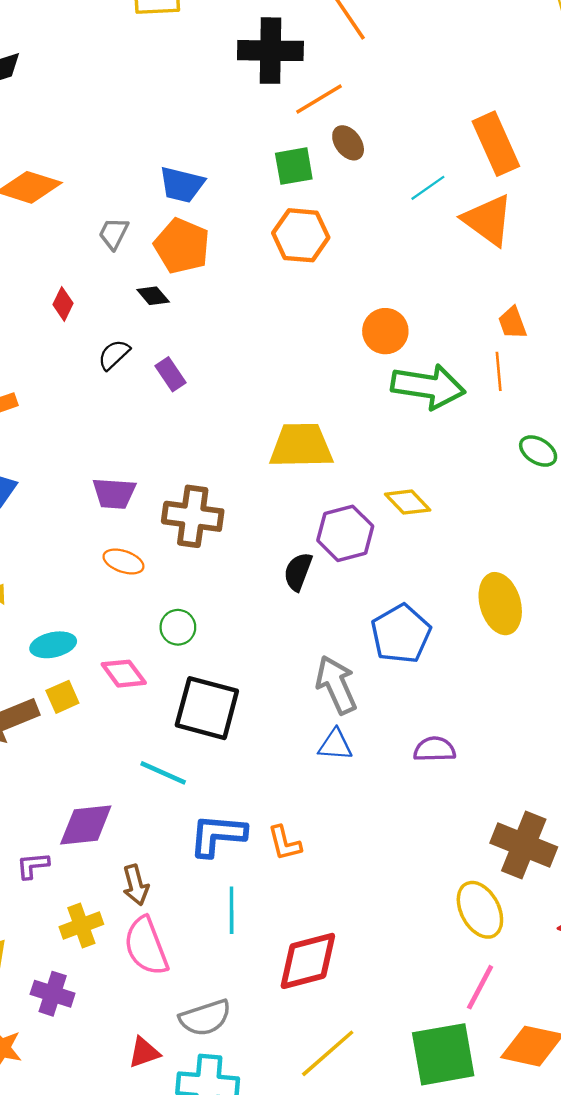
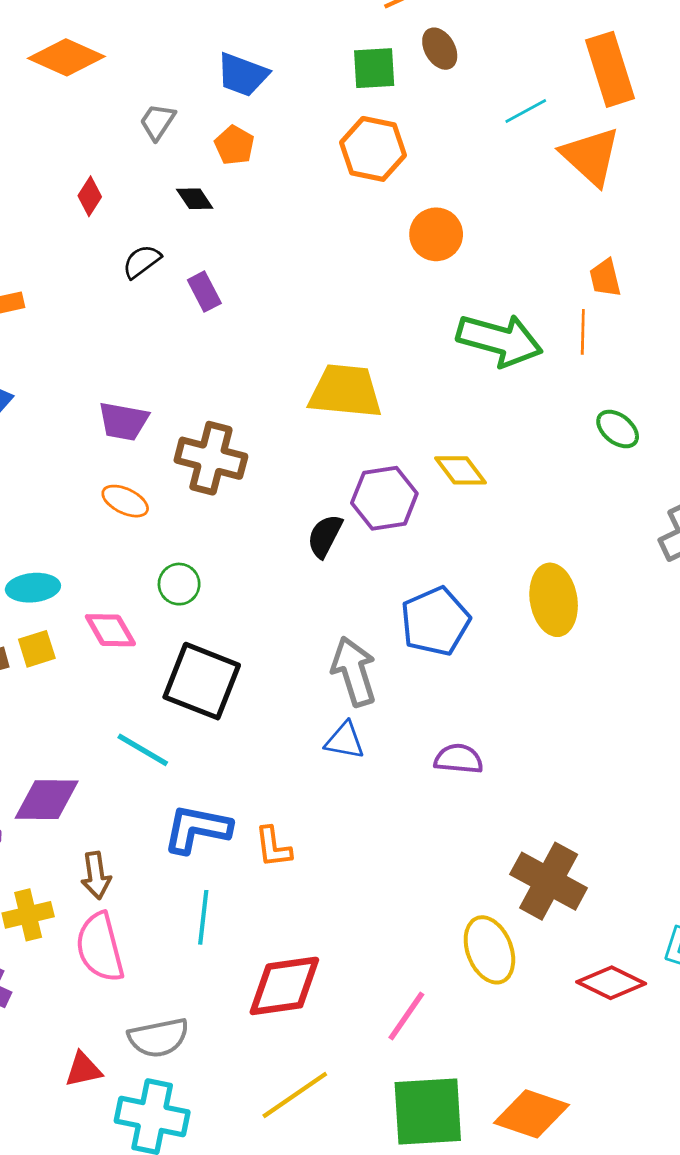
orange pentagon: (182, 246) -> (234, 145), size x0.6
orange circle: (385, 331) -> (436, 234), moved
pink line: (480, 987) -> (406, 1016), moved

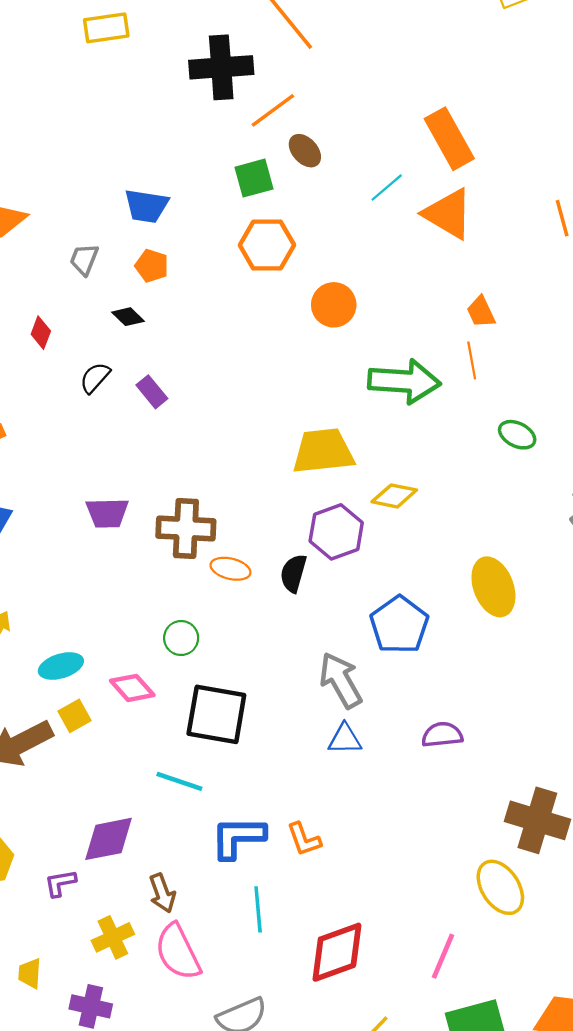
yellow trapezoid: (345, 391) -> (323, 451), moved
yellow diamond: (460, 470) -> (394, 496), turned -30
orange ellipse: (125, 501) -> (230, 569), moved

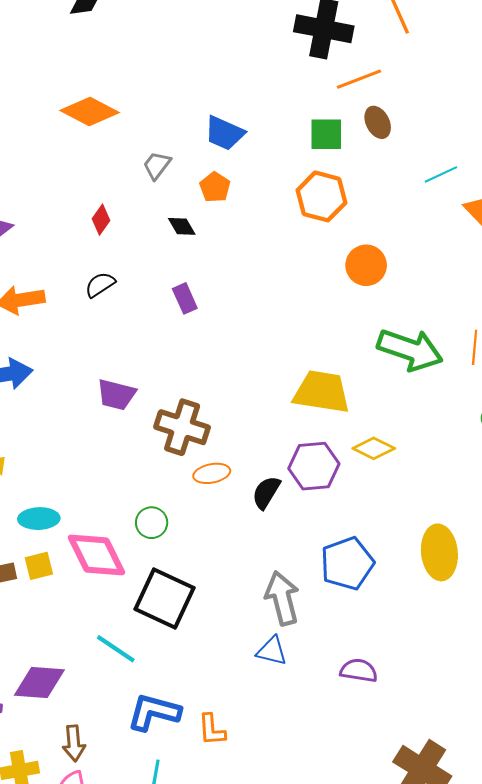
black semicircle: (95, 378) -> (100, 285), moved
orange ellipse: (230, 569) -> (212, 473), turned -40
pink diamond: (132, 688) -> (96, 555), size x1.5

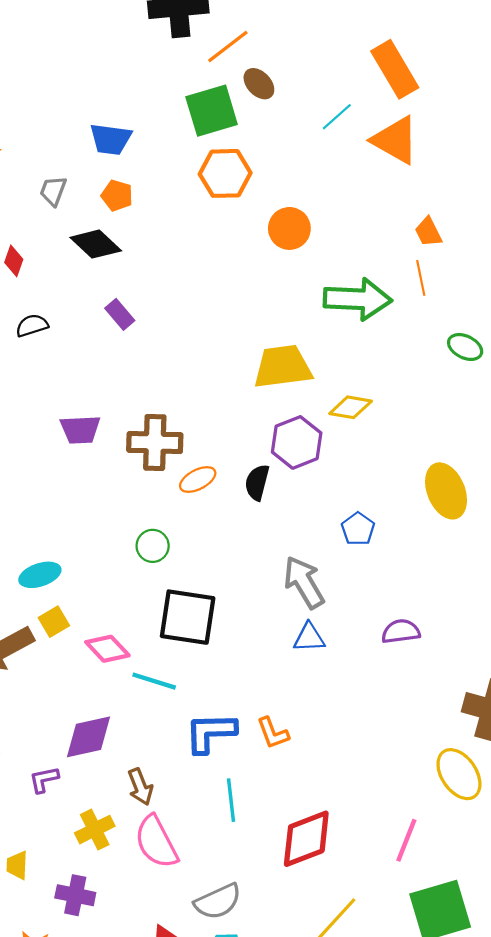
green square: (326, 134) -> (212, 111), size x1.4
black diamond: (182, 226) -> (96, 244), size x1.6
black semicircle: (100, 285) -> (32, 325), turned 32
pink diamond: (96, 555) -> (107, 649), moved, size x0.7
blue pentagon: (347, 563) -> (358, 529), size x0.6

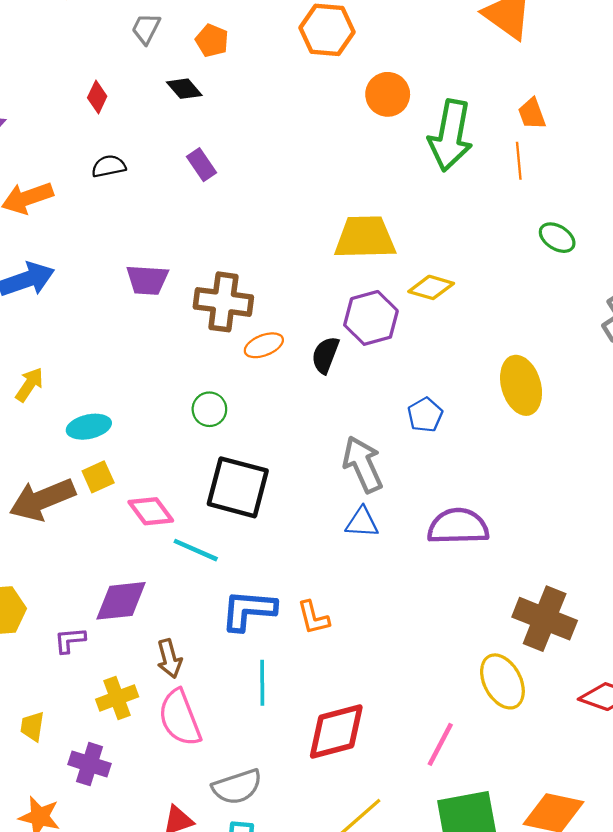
black diamond: (96, 244) -> (184, 89), size x0.7
green arrow: (358, 299) -> (450, 135), moved, turned 92
purple semicircle: (401, 631) -> (458, 526), size x1.5

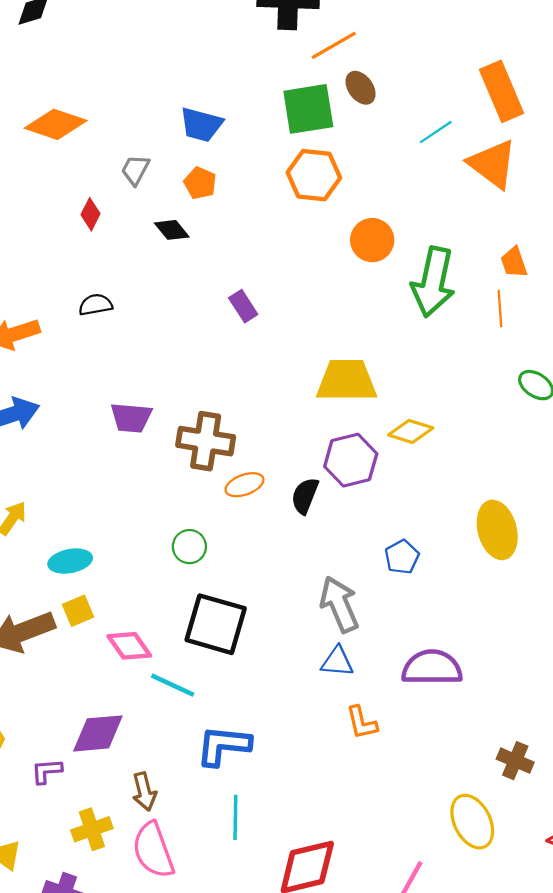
red diamond: (97, 97) -> (90, 214), moved
purple rectangle: (201, 165) -> (243, 306), moved
orange L-shape: (313, 618) -> (362, 723), moved
brown cross: (545, 619) -> (515, 761), size x0.6

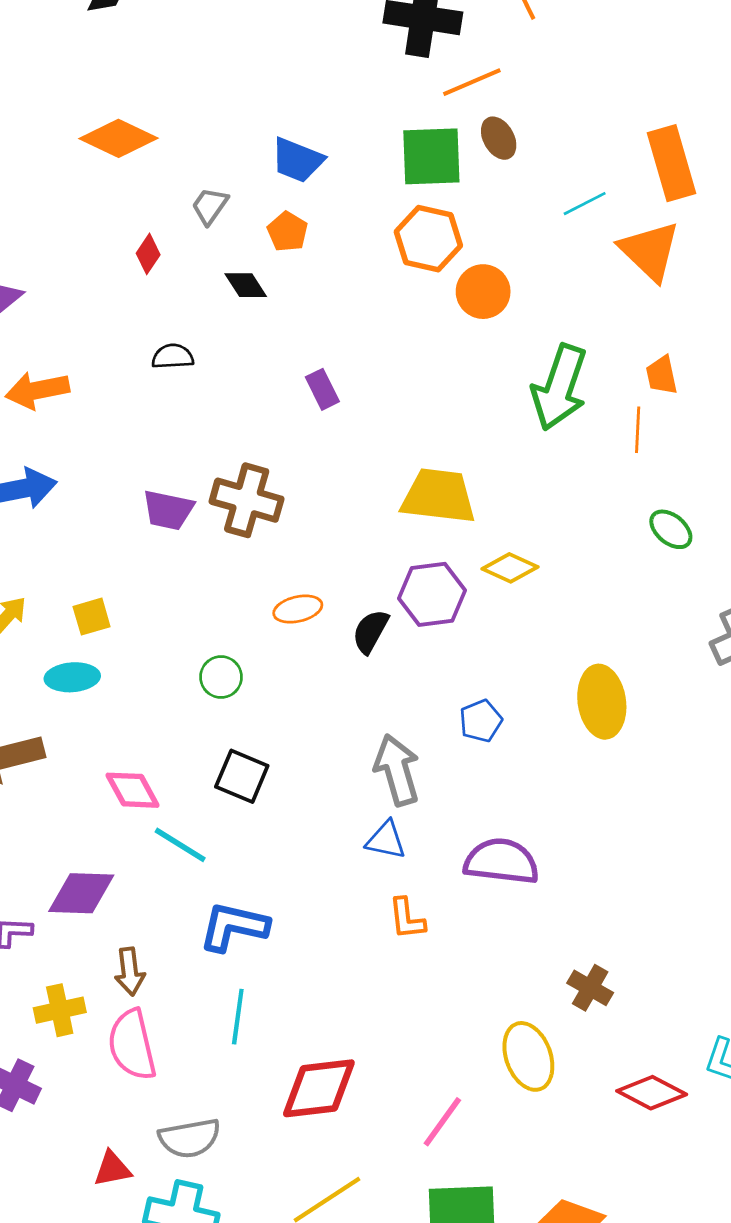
orange circle: (372, 240) -> (483, 292), moved
black semicircle: (96, 305) -> (173, 356), moved
brown cross: (206, 441) -> (247, 500), moved
yellow square: (78, 611) -> (92, 617), moved
black square: (216, 624) -> (242, 776), size x0.7

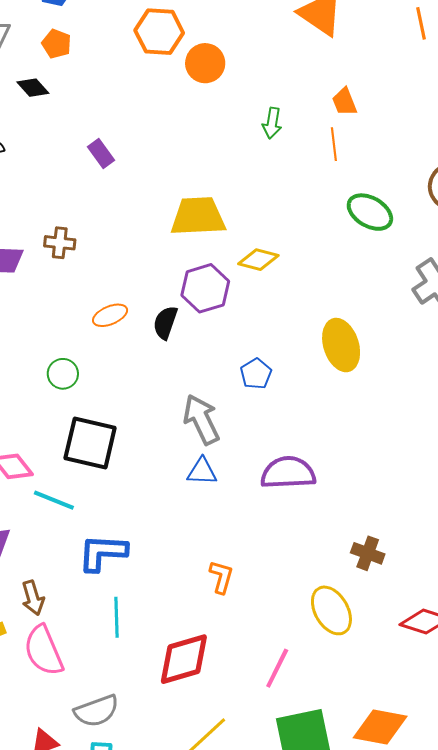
green arrow: (559, 387) -> (272, 123), size x0.5
brown cross: (247, 500) -> (60, 243), size x0.6
green ellipse: (671, 529) -> (370, 212), size x1.4
black square: (242, 776) -> (90, 443), size x1.4
orange L-shape: (407, 919) -> (221, 577), moved, turned -148

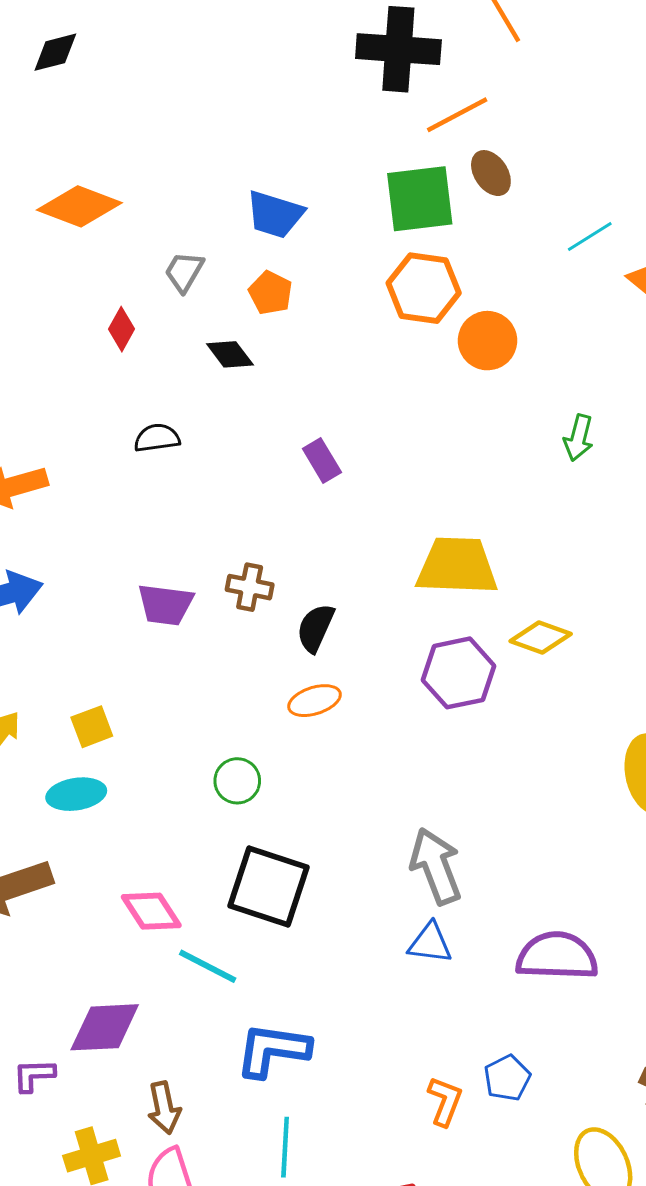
black semicircle: (165, 323) -> (316, 628), moved
blue pentagon: (256, 374) -> (507, 1078), moved

